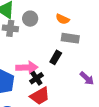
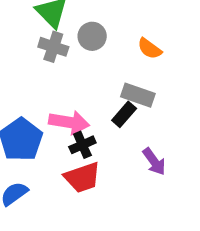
gray rectangle: (70, 38) -> (138, 95), moved
purple arrow: (87, 78) -> (154, 162), moved

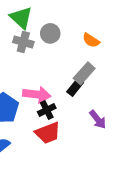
gray rectangle: (138, 95) -> (84, 73), turned -65

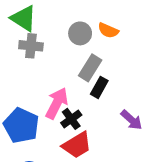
gray circle: (50, 33) -> (80, 33), moved
gray rectangle: (84, 73) -> (90, 68), moved
pink arrow: (37, 94) -> (57, 103), turned -60

